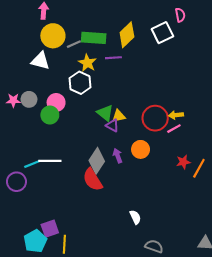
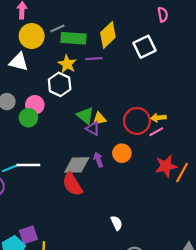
white square: (162, 33) -> (144, 47), moved
gray line: (74, 44) -> (57, 29), moved
gray diamond: (97, 161) -> (77, 165), turned 55
red star: (183, 162) -> (166, 166), size x1.5

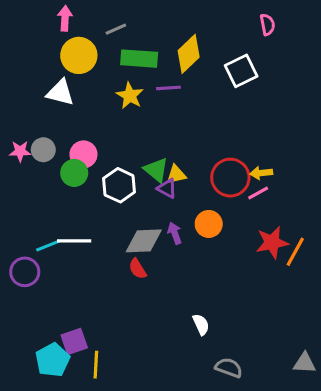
gray line: (57, 29) -> (116, 29), moved
white hexagon: (60, 84) -> (119, 185), moved
red semicircle: (72, 184) -> (138, 269), size x0.6

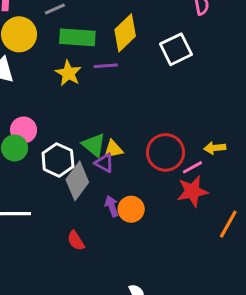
yellow arrow: (261, 173) -> (215, 148), moved
orange circle: (209, 224) -> (131, 209), moved
gray diamond: (144, 241) -> (77, 181), moved, turned -51
red star: (272, 242) -> (192, 191), moved

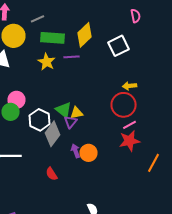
yellow arrow: (215, 148) -> (130, 86), moved
red circle: (166, 152) -> (124, 105), moved
purple triangle: (104, 163) -> (70, 122), turned 40

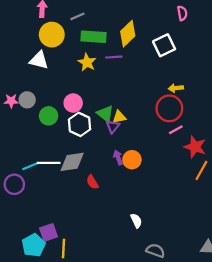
pink circle: (16, 100) -> (73, 103), moved
gray diamond: (52, 134) -> (72, 162), moved, turned 45
red star: (130, 141) -> (195, 147), moved, turned 30

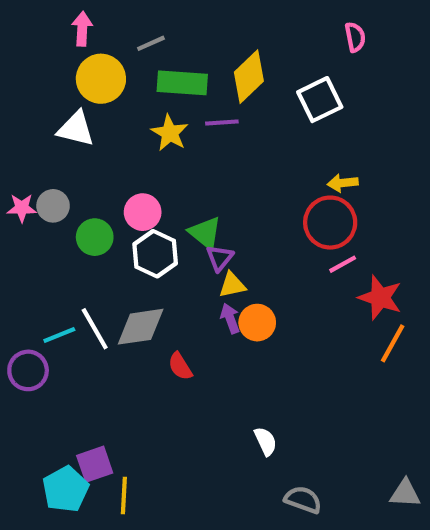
yellow triangle: (119, 117) -> (232, 285), moved
white line: (49, 163) -> (95, 329), turned 60

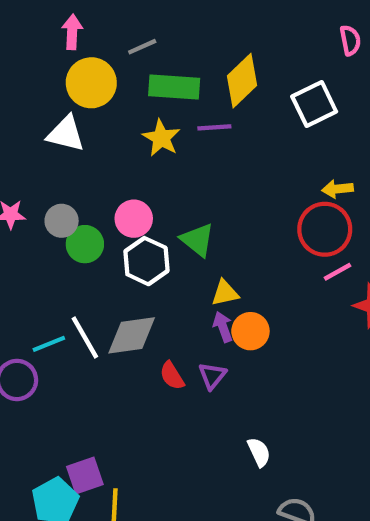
gray circle: (53, 206) -> (62, 221), moved
purple triangle: (220, 258) -> (212, 376), moved

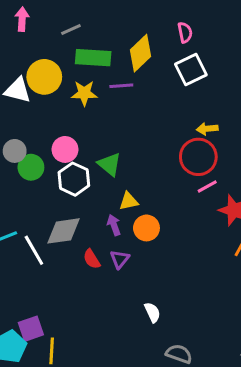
pink semicircle: (350, 40) -> (185, 32), moved
yellow circle: (91, 83) -> (44, 77), moved
yellow star: (161, 138) -> (84, 93), turned -30
purple arrow: (223, 327) -> (114, 225), moved
white line: (85, 338) -> (34, 250), moved

